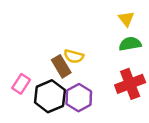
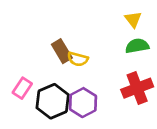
brown rectangle: (61, 66) -> (62, 51), moved

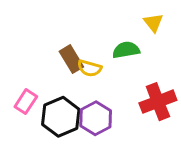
green semicircle: (137, 46) -> (126, 50), moved

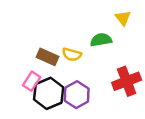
brown rectangle: (71, 59) -> (47, 57), moved, turned -35
pink rectangle: (26, 102) -> (32, 81), moved

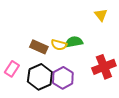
green semicircle: (101, 40) -> (74, 42), moved
pink rectangle: (32, 81) -> (12, 69), moved

